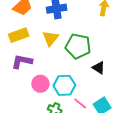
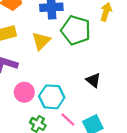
green pentagon: (78, 46) -> (76, 30), moved

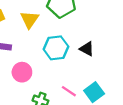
cyan hexagon: (52, 97) -> (56, 48), moved

